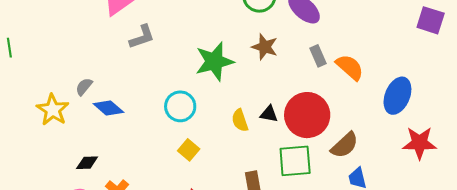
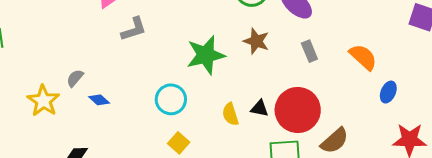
orange semicircle: (350, 67) -> (363, 57), moved
blue ellipse: (397, 96) -> (388, 92), size x0.6
blue diamond: (108, 108) -> (99, 100), size x0.7

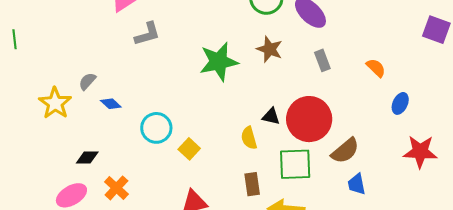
orange semicircle: (363, 57) -> (376, 68), size x0.7
cyan circle: (171, 99) -> (156, 128), moved
yellow semicircle: (230, 114) -> (249, 138), moved

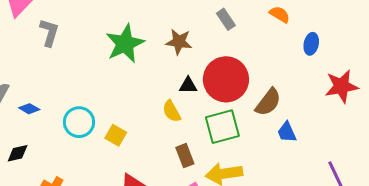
gray L-shape: (147, 34) -> (49, 33), turned -44
brown star: (270, 49) -> (179, 42), moved
black diamond: (87, 157) -> (18, 153), moved

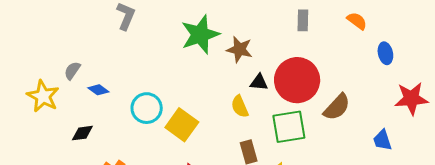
gray rectangle: (226, 19) -> (303, 20), turned 30
brown star: (179, 42) -> (239, 49), moved
blue ellipse: (311, 44) -> (385, 53), turned -30
blue trapezoid: (287, 132) -> (382, 140), moved
yellow square: (116, 135) -> (182, 125), size x1.5

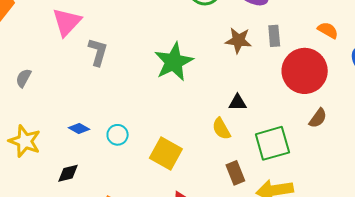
brown star: (239, 49) -> (238, 40), moved
gray semicircle: (72, 71) -> (23, 78), moved
red circle: (297, 80) -> (305, 71), moved
brown semicircle: (337, 107) -> (318, 118), size x0.7
cyan circle: (147, 108) -> (118, 135), moved, size x0.7

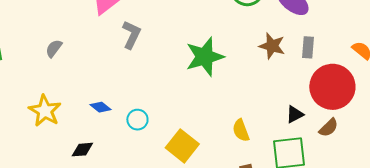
black triangle: (238, 103) -> (295, 114), moved, turned -36
brown semicircle: (318, 118) -> (329, 128), moved

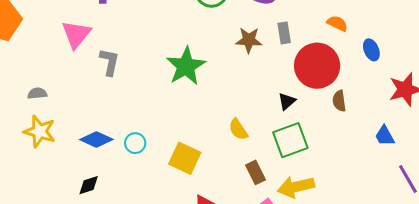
gray semicircle: (54, 48) -> (37, 93), turned 60
blue diamond: (101, 107) -> (96, 140), size x1.5
yellow star: (45, 111) -> (40, 131), moved
brown semicircle: (329, 128) -> (339, 101), moved, turned 140

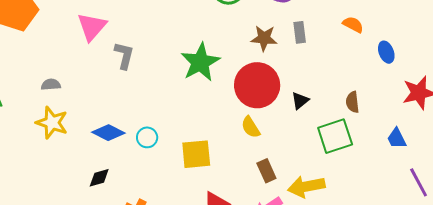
red circle: (317, 66) -> (257, 85), moved
green square: (290, 140) -> (335, 136), moved
yellow square: (185, 158) -> (196, 154), turned -32

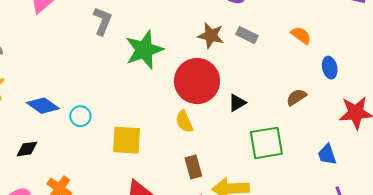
gray rectangle: (300, 32) -> (247, 35), turned -65
gray L-shape: (124, 55) -> (102, 21), moved
brown semicircle: (352, 102) -> (296, 97), moved, turned 55

